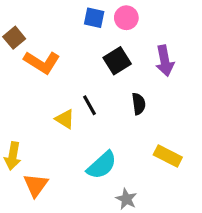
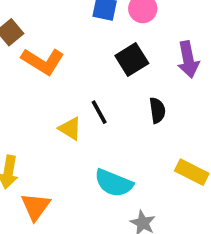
cyan semicircle: (102, 165) -> (114, 183), turned 64

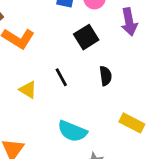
purple arrow: (188, 59) -> (129, 22), moved
yellow triangle: (70, 129) -> (28, 90), moved

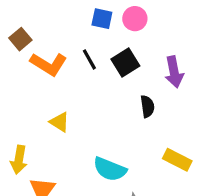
purple arrow: (129, 22) -> (174, 72), moved
black line: (61, 77) -> (89, 59), moved

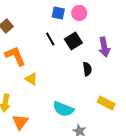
orange L-shape: (49, 64) -> (15, 56), moved, turned -145

